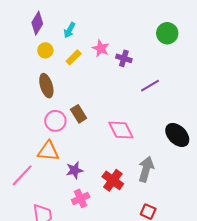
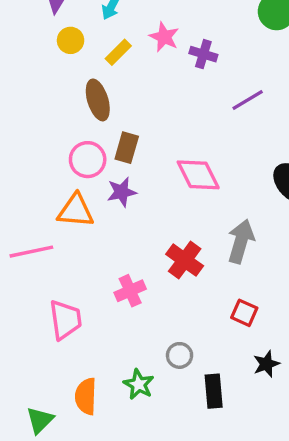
brown ellipse: (46, 86) -> (98, 100), moved
brown rectangle: (79, 114) -> (127, 148), turned 48
purple star: (75, 170) -> (122, 192), moved
pink line: (22, 175) -> (31, 252), turned 35

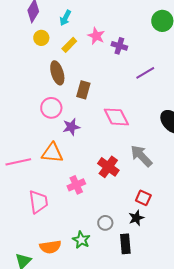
brown rectangle: (127, 148) -> (83, 90), moved
orange triangle: (76, 211) -> (52, 153), moved
gray arrow: (241, 241) -> (141, 156), turned -60
black star: (266, 364) -> (136, 218), moved
orange semicircle: (86, 396) -> (50, 247), turned -100

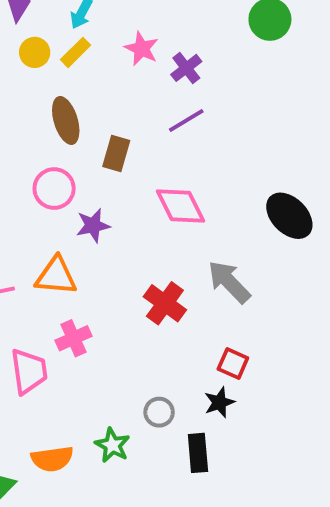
yellow rectangle: (69, 45) -> (75, 52), moved
purple cross: (119, 46) -> (186, 68), turned 35
purple line: (145, 73) -> (186, 120), moved
pink cross: (76, 185) -> (74, 338), moved

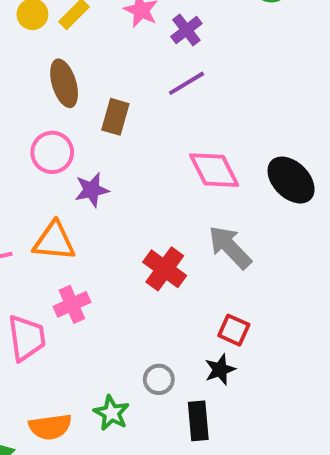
pink diamond: (180, 206) -> (214, 170), moved

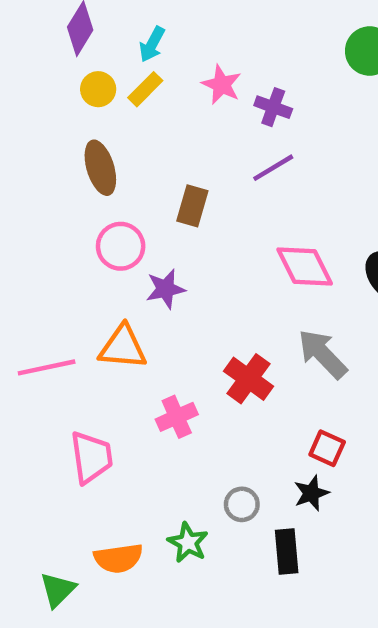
purple cross: (186, 30) -> (273, 107), turned -32
brown ellipse: (64, 83) -> (100, 168), moved
pink cross: (72, 304) -> (177, 417), moved

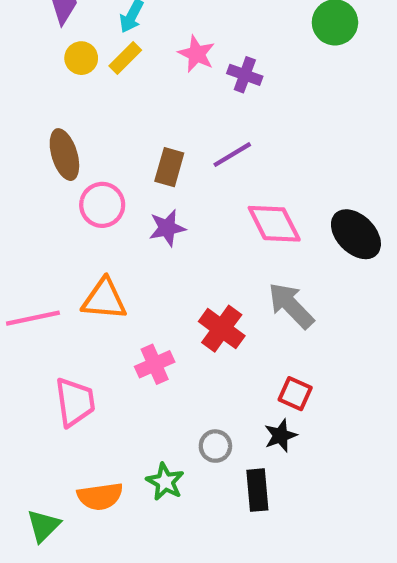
brown ellipse: (100, 168) -> (64, 155), moved
purple line: (273, 168) -> (232, 155), moved
purple star: (165, 289) -> (167, 228), moved

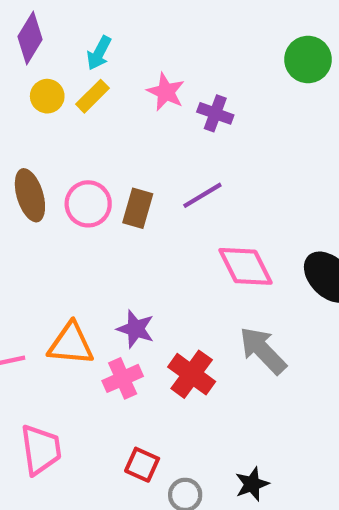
pink circle: (102, 205) -> (88, 204), moved
purple star: (167, 228) -> (136, 329), moved, turned 30
pink cross: (155, 364) -> (123, 378), moved
red square: (295, 394) -> (142, 465), moved

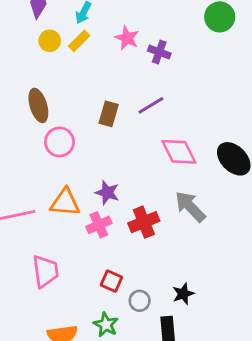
pink circle: (88, 204) -> (59, 142), moved
red cross: (192, 374) -> (144, 222), turned 32

